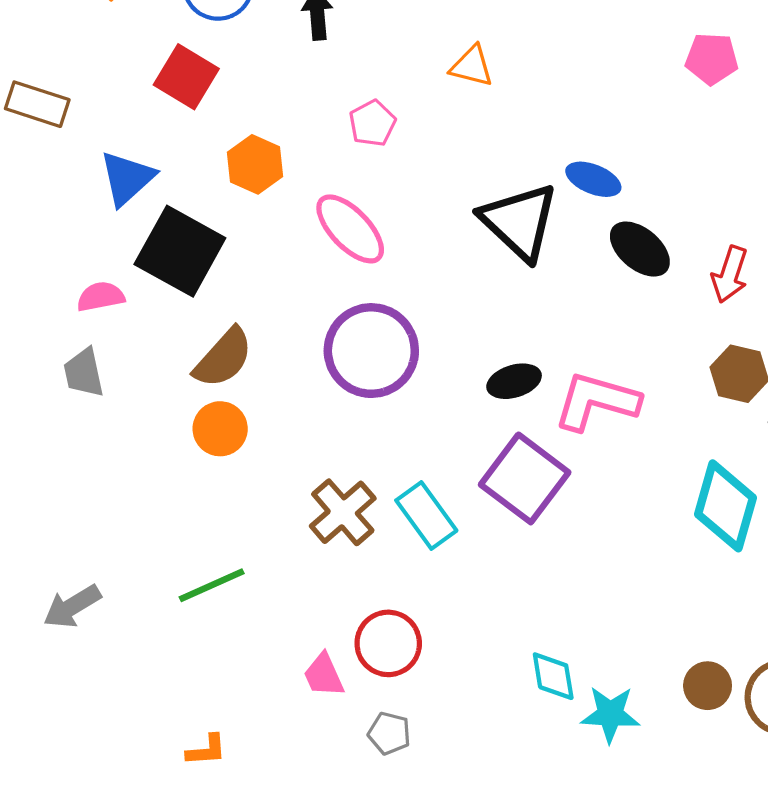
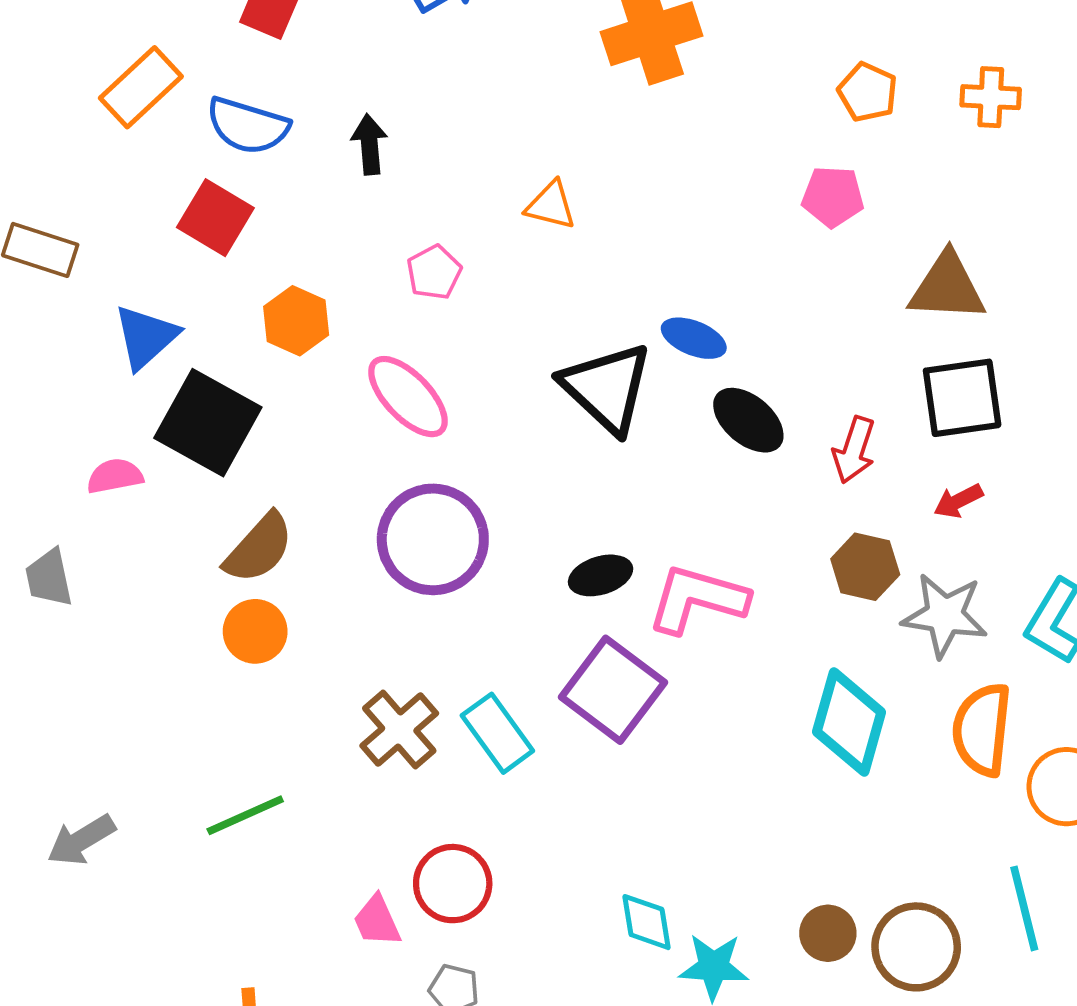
gray trapezoid: (84, 373) -> (49, 578), moved

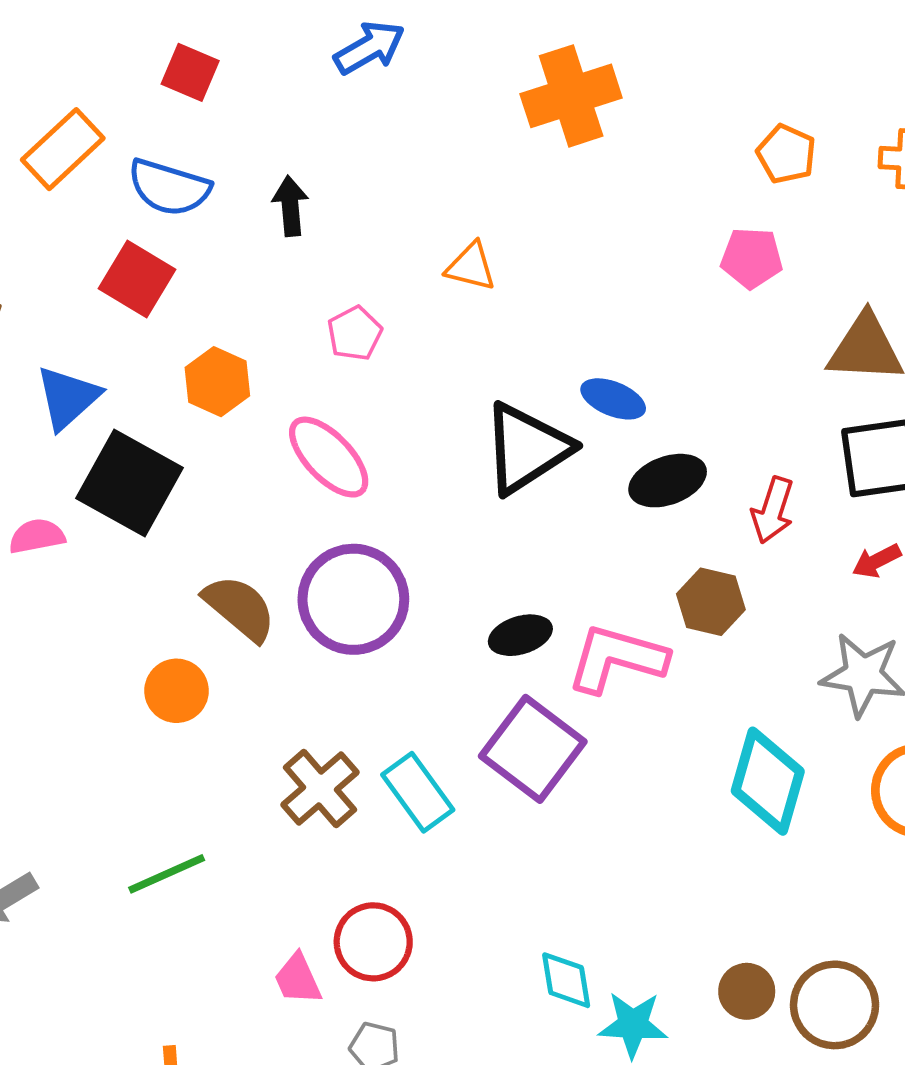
black triangle: (607, 388) -> (527, 448), turned 44
black ellipse: (748, 420) -> (668, 481), turned -60
brown semicircle: (259, 548) -> (240, 608), moved, turned -92
brown hexagon: (865, 567) -> (711, 602), moved

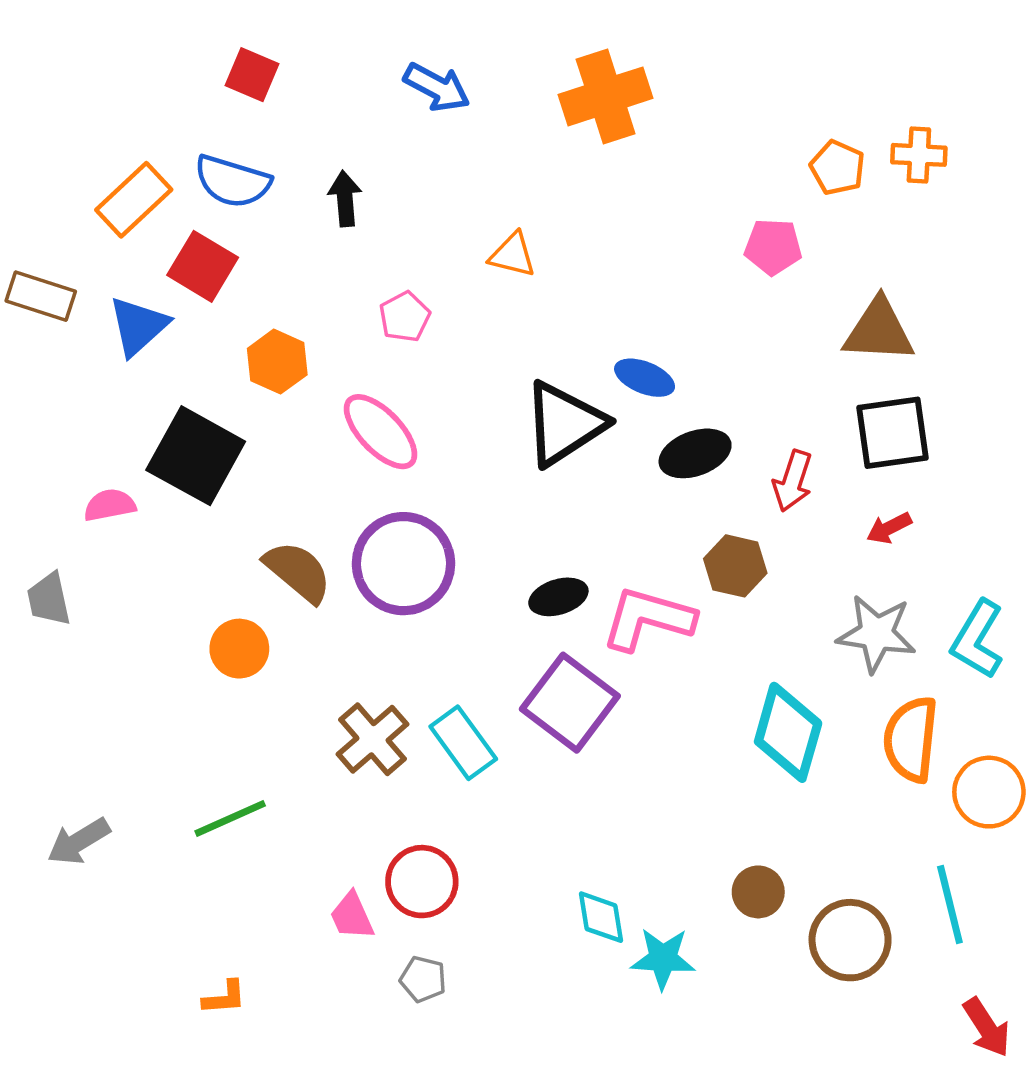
blue arrow: (369, 48) -> (437, 87), moved, turned 58
orange rectangle: (63, 149) -> (134, 200), moved
orange pentagon: (786, 154) -> (837, 168), moved
blue triangle: (68, 398) -> (138, 326), moved
brown circle: (747, 991) -> (758, 892), moved

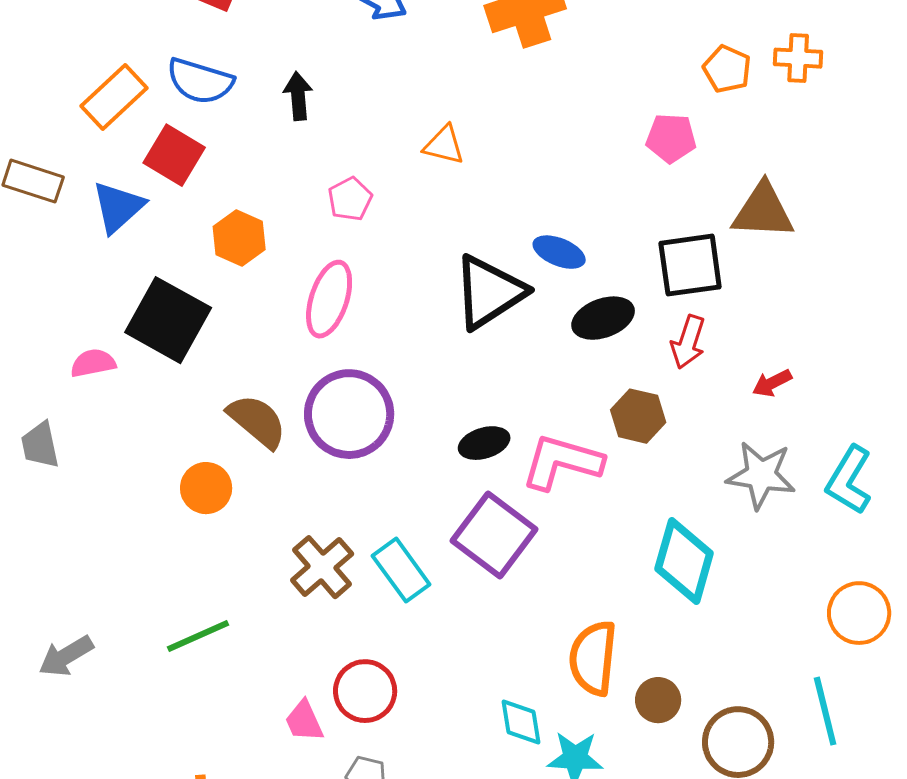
pink ellipse: (381, 432) -> (329, 299), turned 62
black square: (892, 433) -> (690, 265), moved
orange semicircle: (911, 739) -> (593, 658), moved

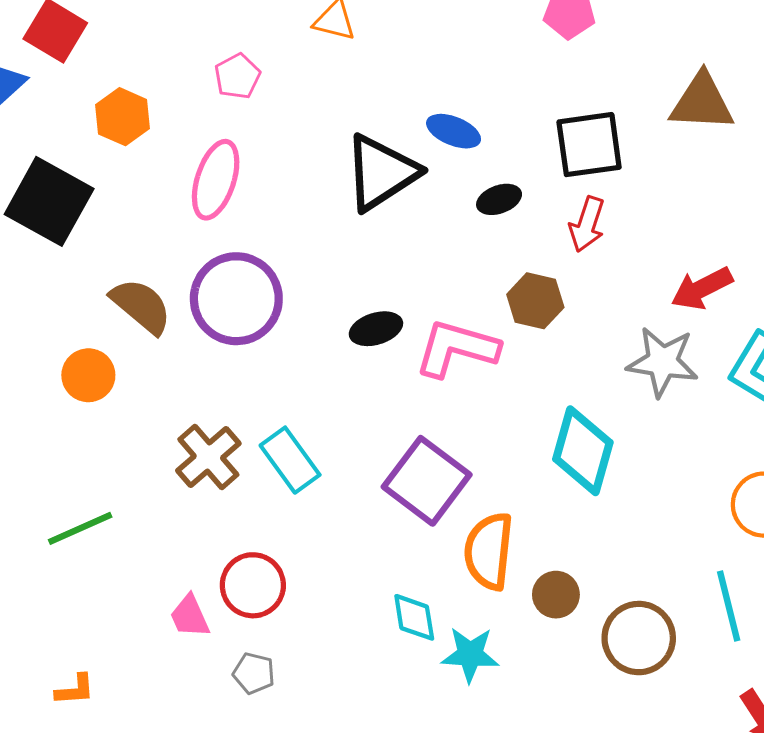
brown triangle: (763, 211) -> (702, 102), moved
black ellipse: (603, 318) -> (499, 199), size x0.7
red arrow: (772, 383) -> (702, 288), moved, size x1.5
purple square: (494, 535) -> (427, 481), moved

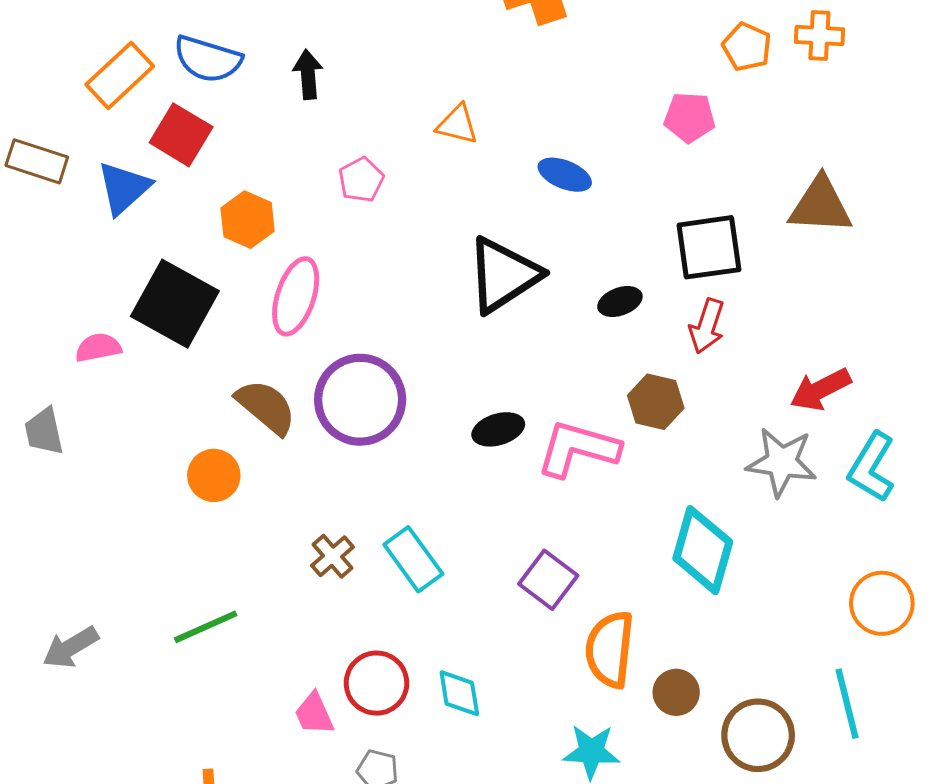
blue ellipse: (454, 131) -> (565, 175), moved
pink ellipse: (216, 180) -> (296, 296), moved
brown cross: (208, 457) -> (332, 556), size x0.7
purple square: (427, 481) -> (548, 580), size x0.7
cyan diamond: (414, 617) -> (459, 693), moved

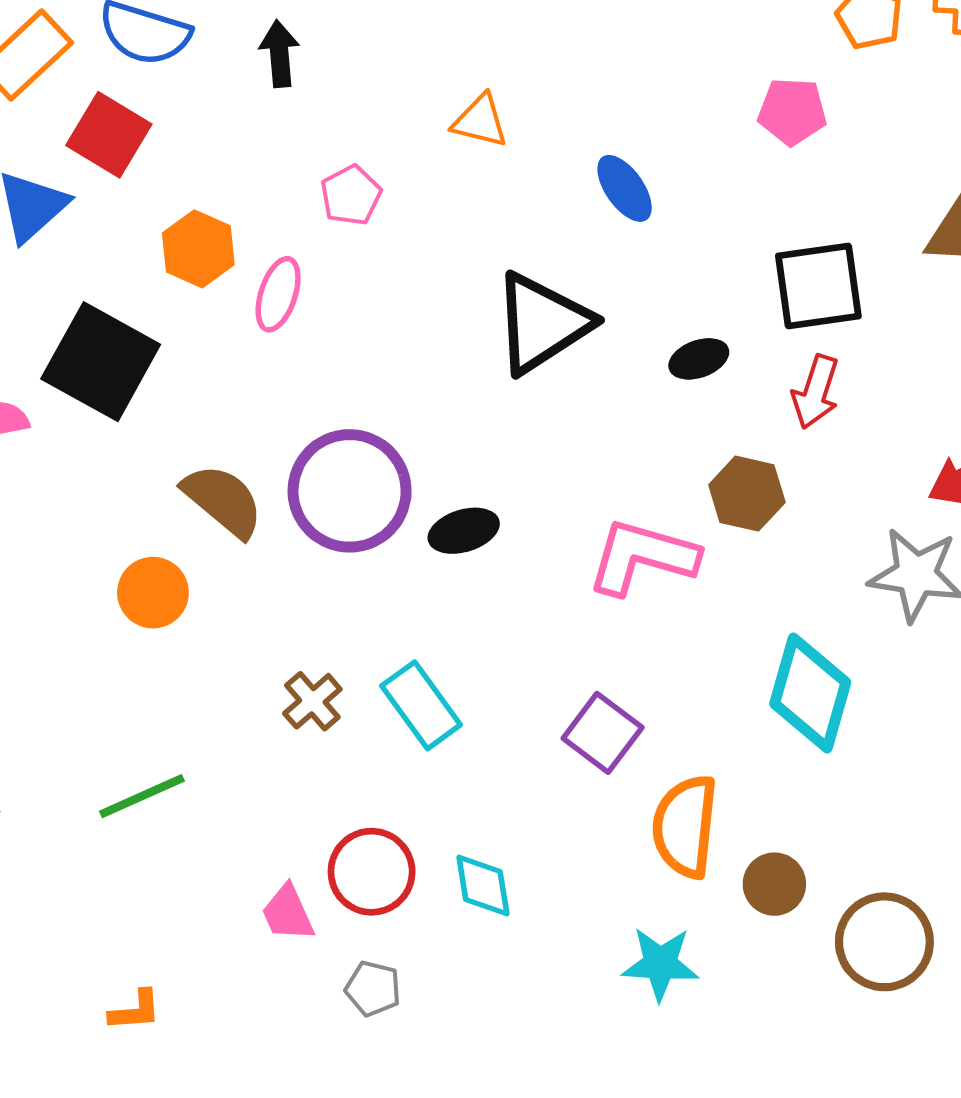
blue ellipse: (565, 175) -> (625, 188), turned 33
pink ellipse: (296, 296) -> (278, 294), moved, size x0.7
black ellipse: (498, 429) -> (464, 531), moved

